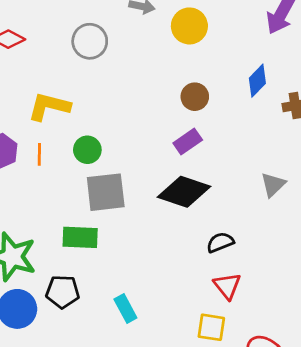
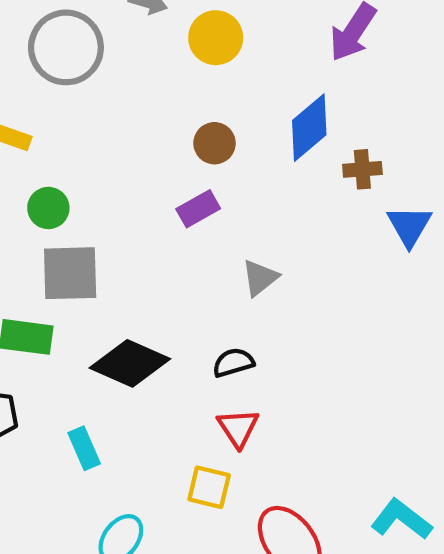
gray circle: (90, 41) -> (66, 47), size x1.4
blue diamond: (257, 81) -> (309, 128), size x1.4
gray triangle: (273, 185) -> (260, 278), moved
black diamond: (184, 192) -> (130, 363), moved

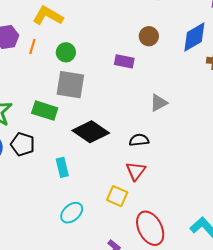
purple rectangle: (198, 209) -> (124, 61), moved, turned 30

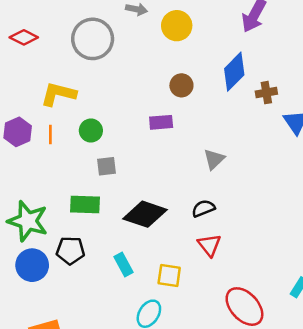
gray square: (70, 85) -> (107, 166), size x0.6
yellow square: (117, 196) -> (169, 276), moved

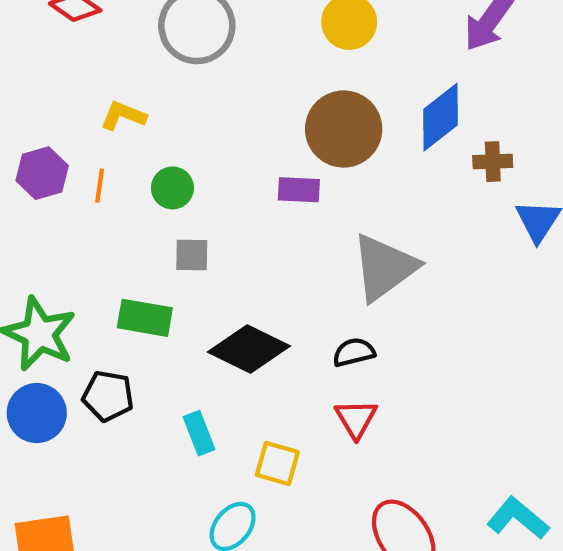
brown circle: (181, 85) -> (344, 129), size x1.8
yellow L-shape: (58, 94) -> (123, 116), size x0.7
gray triangle: (214, 159) -> (384, 267), size x1.8

